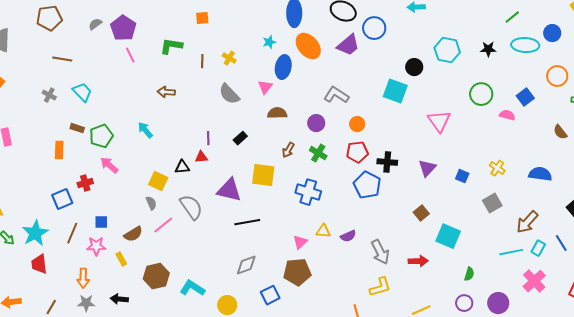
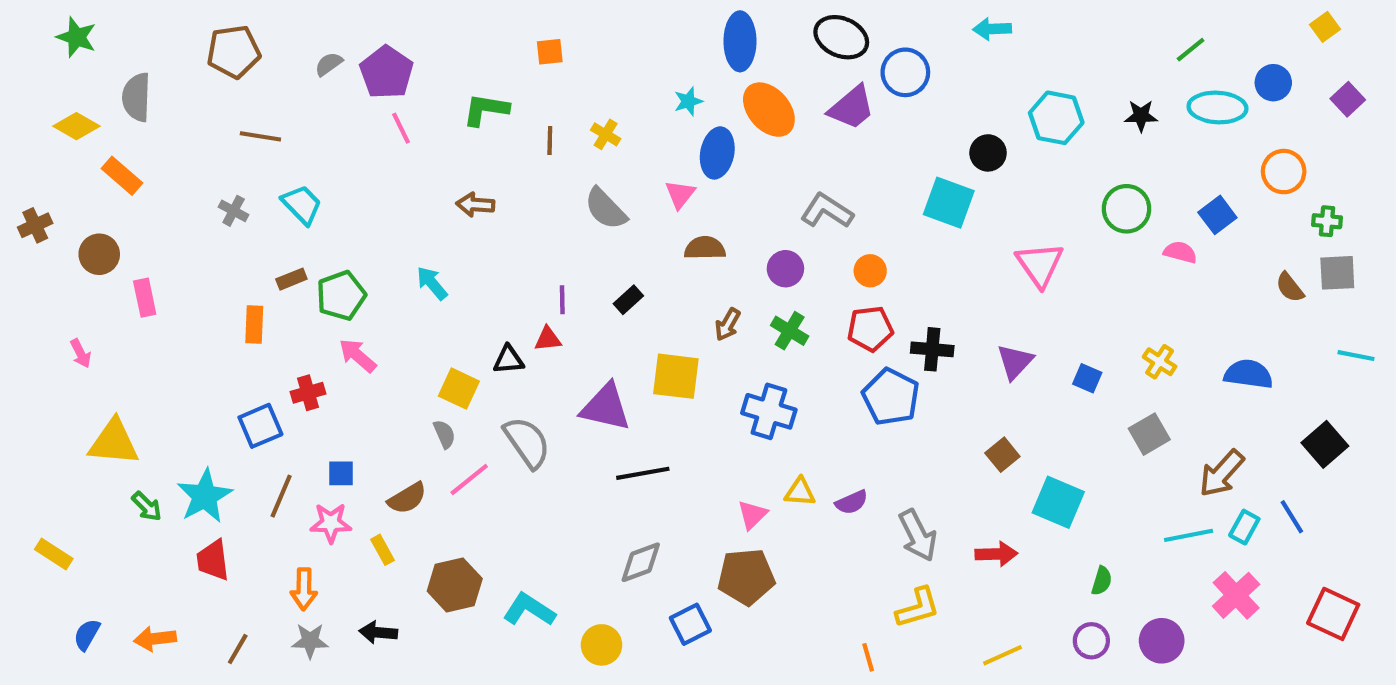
brown rectangle: (77, 128) -> (291, 279), turned -40

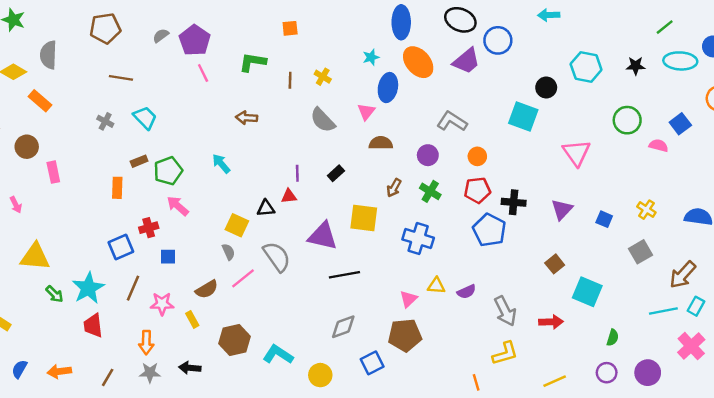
blue square: (341, 473) -> (168, 257), moved

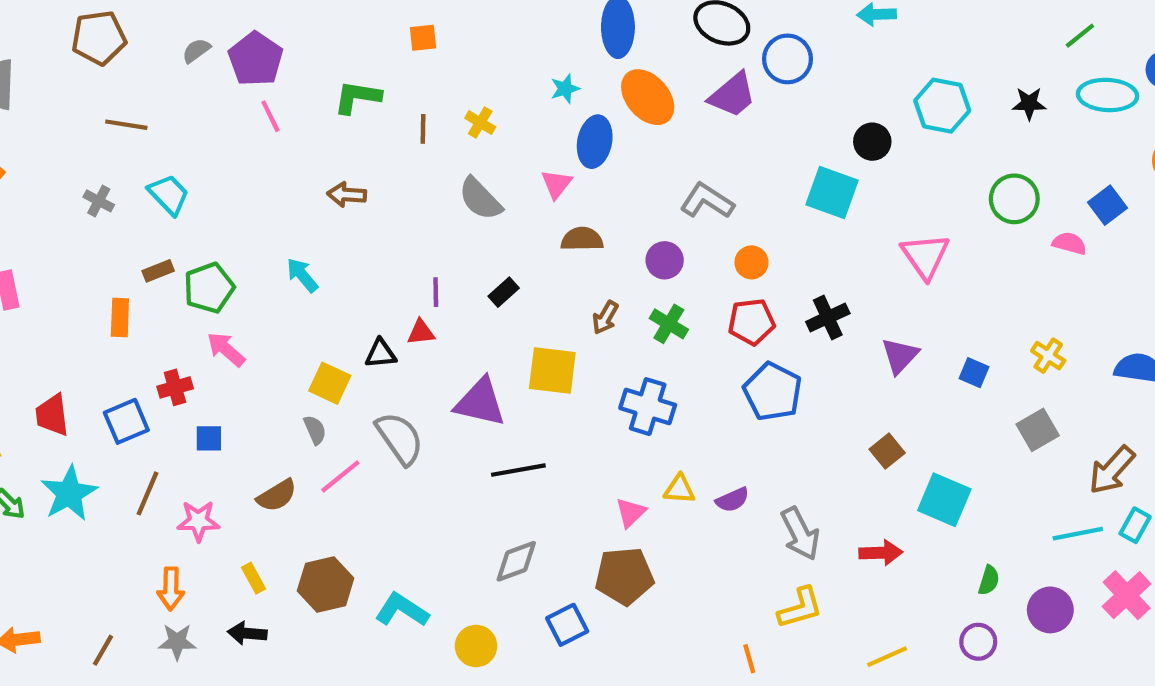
black cross: (514, 202) -> (828, 318), moved, turned -30
yellow rectangle: (192, 319) -> (253, 578), moved
red trapezoid: (93, 326) -> (52, 415), moved
purple circle: (648, 373) -> (1050, 610), moved

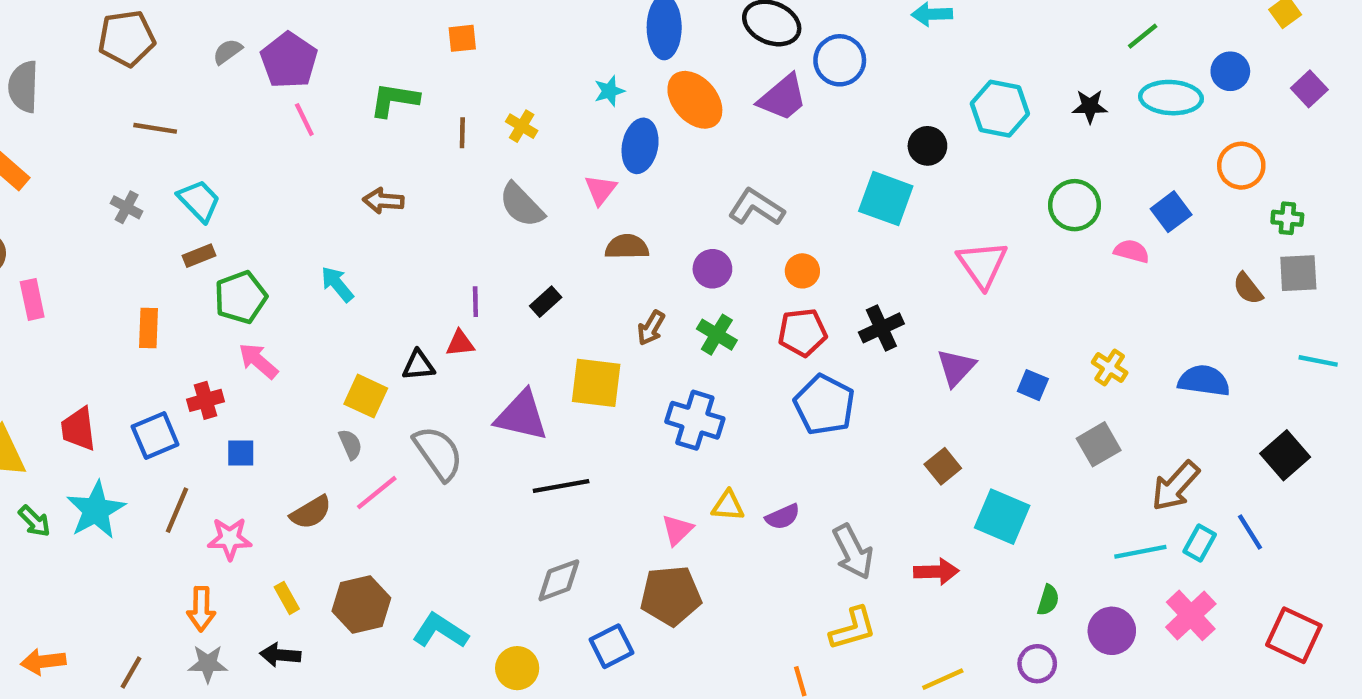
brown rectangle: (158, 271) -> (199, 256), moved

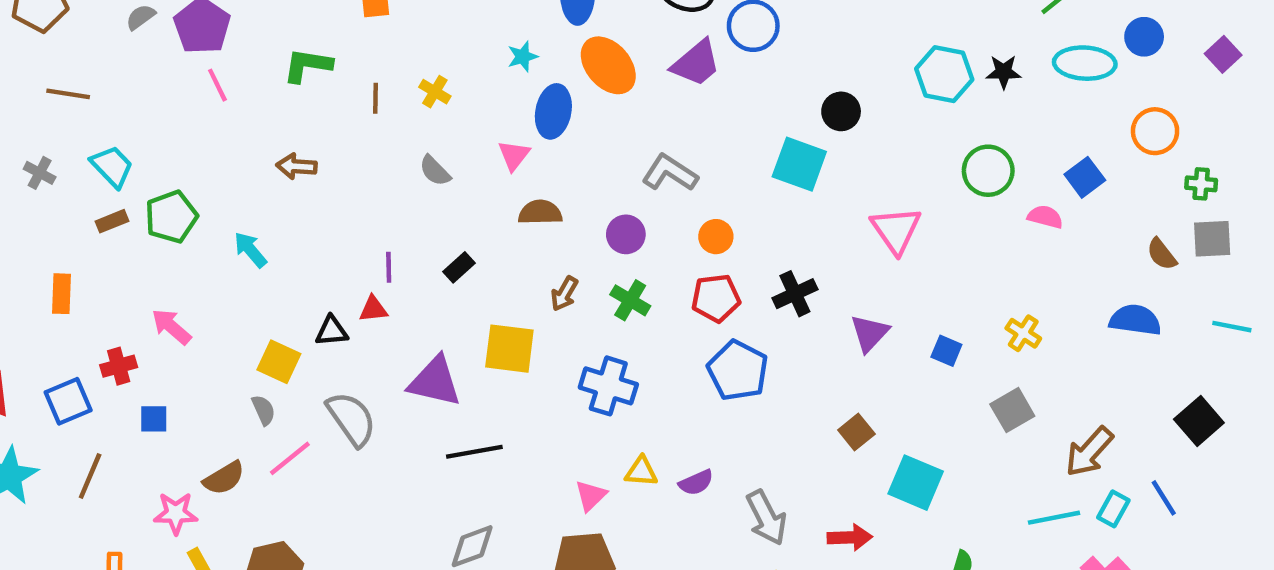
cyan hexagon: (1000, 109) -> (944, 74), moved
gray semicircle: (522, 205) -> (435, 171), size x0.7
green pentagon: (241, 297) -> (171, 217), moved
blue semicircle: (1204, 381) -> (1135, 320), moved
pink star: (230, 539) -> (176, 513), moved

